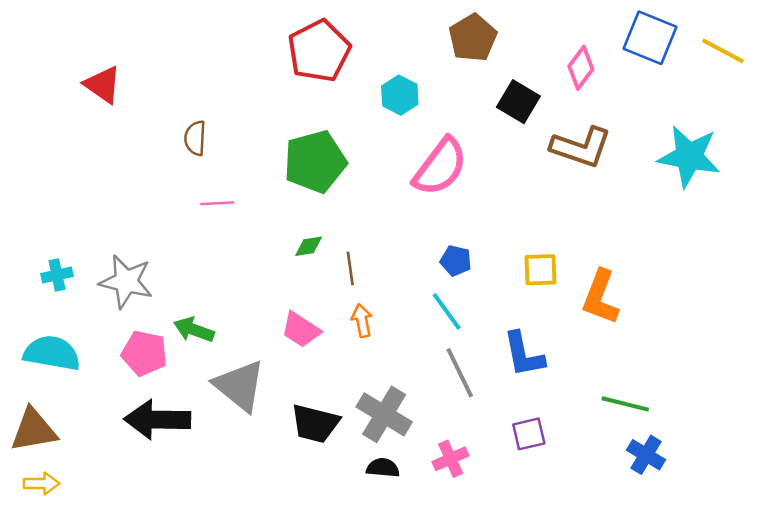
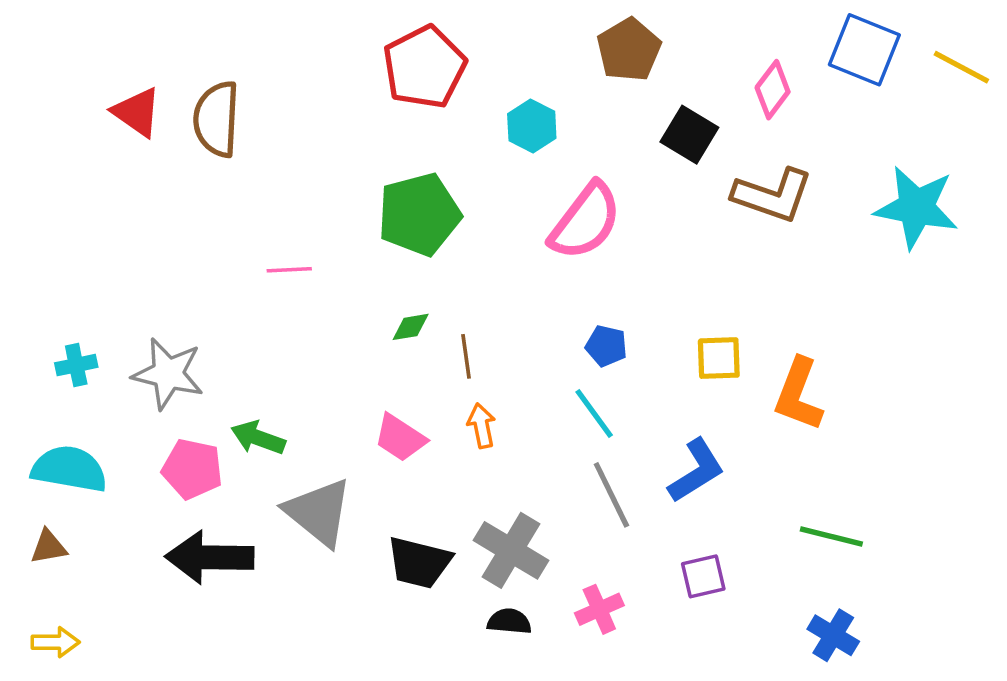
brown semicircle: (195, 138) -> (217, 119), moved, size x1.6
blue L-shape: (524, 354) -> (696, 471), turned -111
brown triangle: (34, 430) -> (49, 547), moved, size x0.6
blue cross: (646, 455) -> (833, 635), moved

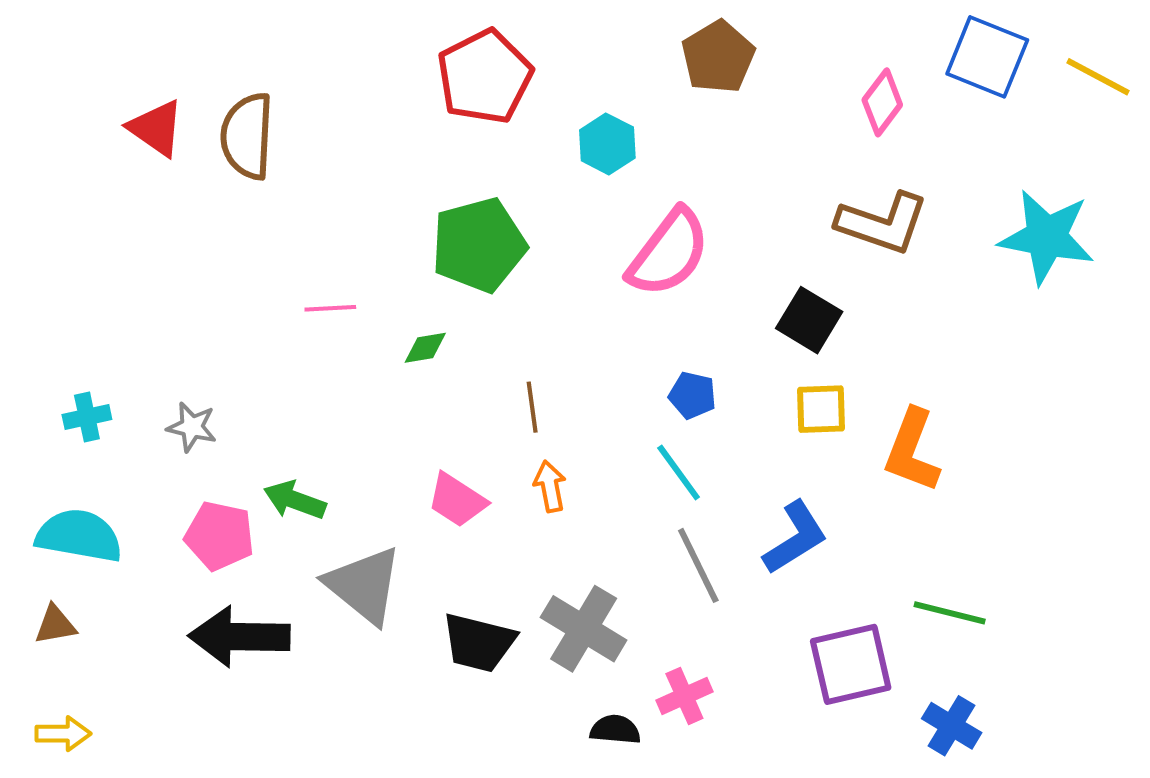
black square: (689, 135) -> (809, 320), moved
green diamond: (411, 327) -> (425, 348), moved
gray star: (168, 374) -> (192, 427), size x0.6
purple square: (703, 576) -> (851, 664), moved, size x1.6
black semicircle: (509, 621) -> (615, 730), moved

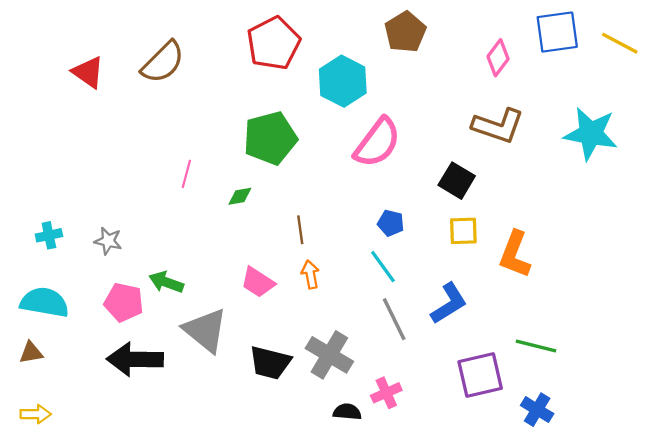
blue square: (987, 57) -> (557, 32), turned -30
brown semicircle: (247, 136) -> (163, 62), moved, turned -138
cyan hexagon: (607, 144) -> (343, 81), size x1.5
pink line: (330, 308) -> (186, 174), turned -72

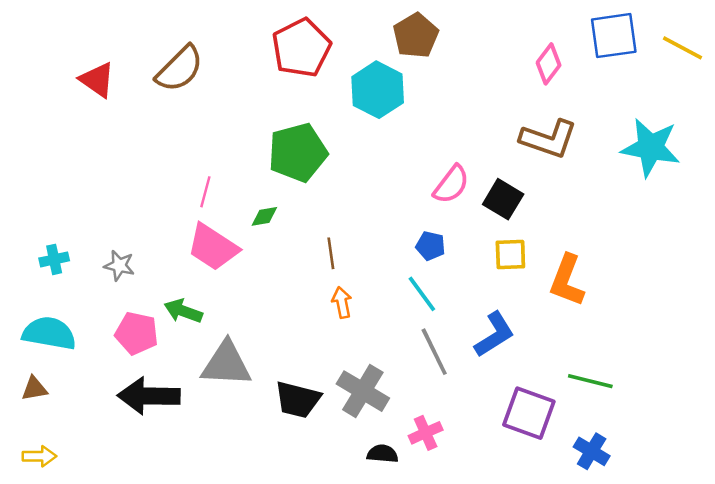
brown pentagon: (405, 32) -> (416, 36), moved
pink semicircle: (377, 143) -> (451, 184), moved, size x0.7
pink trapezoid: (258, 282) -> (213, 247), moved, size x1.4
gray triangle: (205, 330) -> (226, 364), turned -36
purple square: (480, 375) -> (529, 413), turned 33

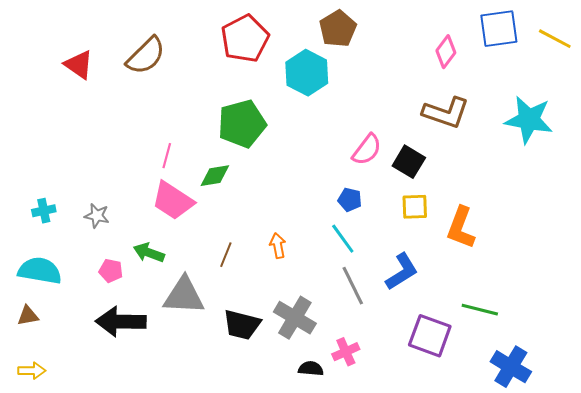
green diamond: (264, 216) -> (215, 176), size x1.4
brown line: (331, 253) -> (226, 255), moved, turned 30
pink pentagon: (137, 333) -> (111, 271), size x0.7
blue cross: (592, 451) -> (511, 367), moved, size x1.4

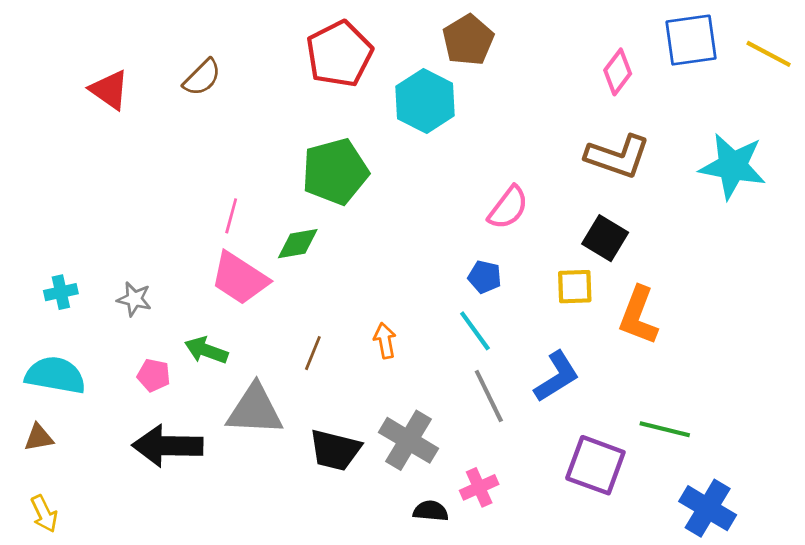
brown semicircle: (146, 56) -> (202, 77), size x0.7
black square: (409, 162) -> (605, 238), moved
yellow arrow: (32, 371) -> (44, 514), turned 64

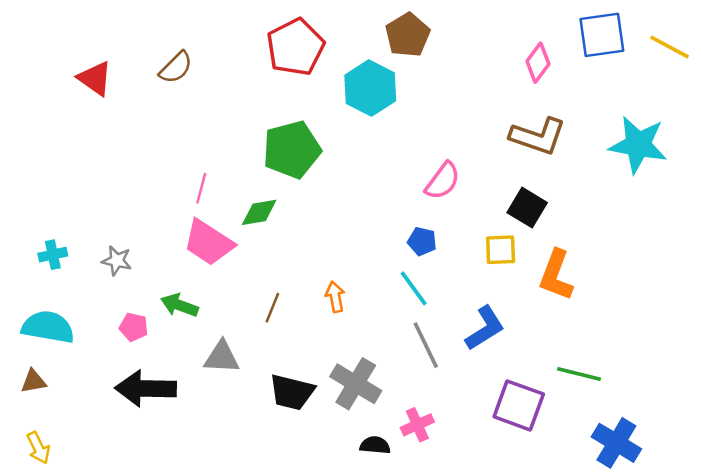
gray triangle: (255, 410) -> (222, 357), size x0.7

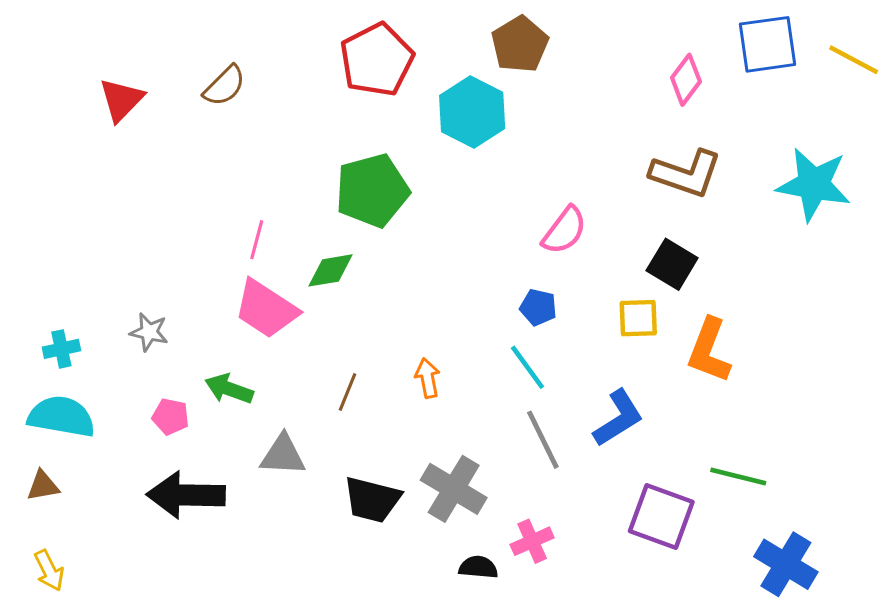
red triangle: (95, 78) -> (121, 100), turned 39
cyan cross: (53, 255) -> (61, 349), moved

